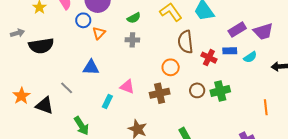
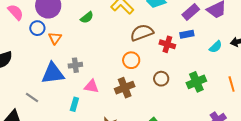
gray cross: (132, 40) -> (75, 65), moved
brown semicircle: (185, 42) -> (142, 33), turned 85
cyan semicircle: (250, 57) -> (216, 47), moved
blue triangle: (91, 67) -> (53, 73), size x1.4
green cross: (220, 91) -> (196, 82), moved

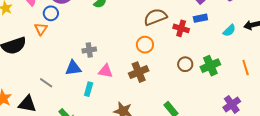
orange triangle: (55, 38) -> (41, 29), moved
blue triangle: (53, 73) -> (73, 68), moved, size x0.7
brown circle: (161, 79) -> (185, 64), moved

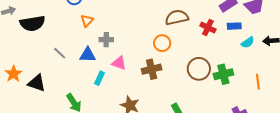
blue rectangle: (200, 18) -> (234, 26), moved
red cross: (181, 28) -> (208, 28), moved
orange triangle: (41, 29) -> (87, 21), moved
brown circle: (185, 64) -> (199, 69), size x1.5
gray line: (46, 83) -> (60, 53), moved

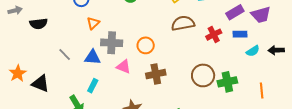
black semicircle: (32, 23) -> (39, 24), size x0.7
red cross: (208, 28) -> (214, 35), turned 35
gray cross: (106, 40) -> (112, 43), size x1.5
orange circle: (162, 43) -> (146, 45), moved
cyan rectangle: (99, 78) -> (93, 86), moved

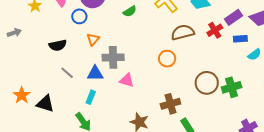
black semicircle: (39, 24) -> (58, 45), moved
red cross: (214, 35) -> (215, 30), moved
orange circle: (146, 45) -> (167, 59), moved
brown cross: (156, 74) -> (170, 104), moved
cyan rectangle: (93, 86) -> (91, 97), moved

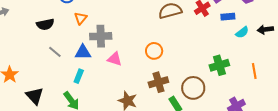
orange circle: (167, 59) -> (154, 51), moved
brown circle: (207, 83) -> (193, 88), moved
black triangle: (45, 104) -> (35, 96), moved, turned 30

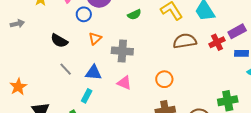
black semicircle: (45, 24) -> (59, 41), turned 36
gray cross: (101, 36) -> (122, 51), moved

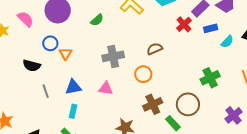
blue circle: (84, 14) -> (50, 43), moved
brown semicircle: (185, 41) -> (155, 49), moved, size x0.7
gray cross: (122, 51) -> (113, 56), moved
gray line: (66, 69) -> (46, 91), turned 40

